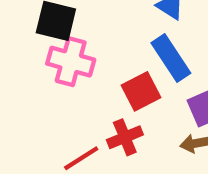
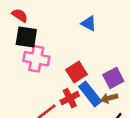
blue rectangle: (171, 58) -> (90, 94), moved

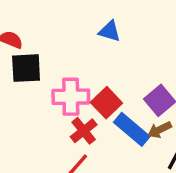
pink cross: (36, 59) -> (71, 97), moved
red cross: (70, 98) -> (84, 131), moved

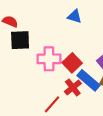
red cross: (84, 131) -> (73, 87), moved

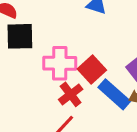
red cross: (73, 87) -> (71, 94), moved

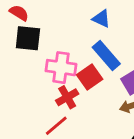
blue rectangle: (114, 94) -> (106, 55), moved

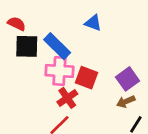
blue rectangle: (106, 55) -> (57, 46), moved
red square: (90, 77) -> (86, 78), turned -30

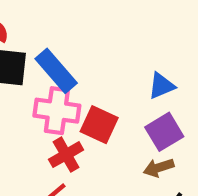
blue triangle: (93, 23) -> (161, 86), moved, turned -48

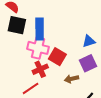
blue rectangle: (56, 71) -> (40, 29), turned 35
brown arrow: (159, 168) -> (72, 79), moved

